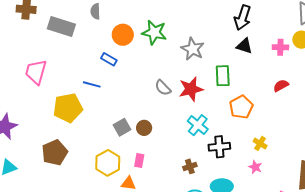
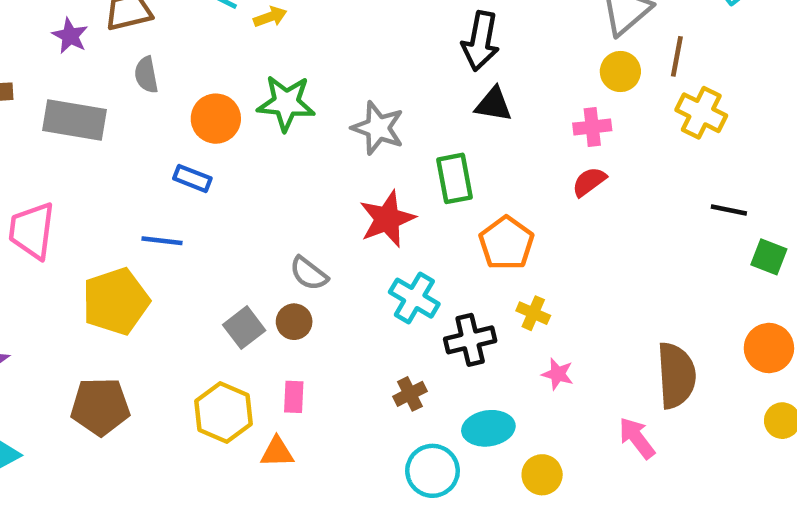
pink cross: (280, 47) -> (592, 127), moved
gray semicircle: (163, 88) -> (309, 273), moved
yellow cross: (260, 143) -> (533, 313), moved
brown pentagon: (55, 153) -> (100, 407), turned 30

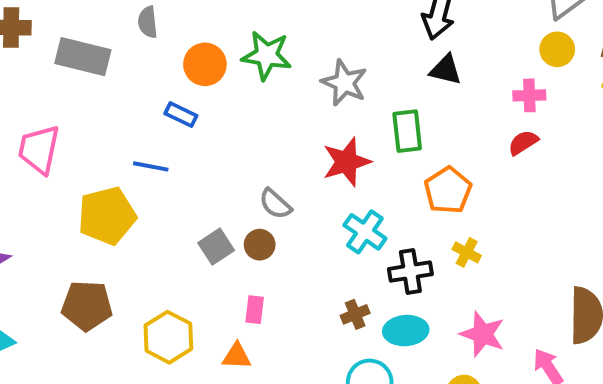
pink star: (558, 374) -> (483, 334), moved, size x1.6
yellow hexagon: (224, 412) -> (168, 337), moved
cyan ellipse: (488, 428) -> (406, 331), moved

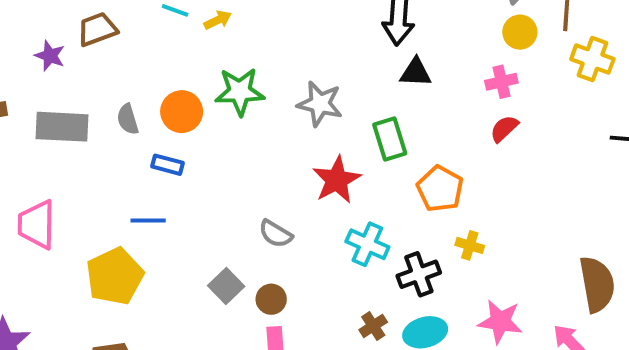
gray semicircle: (148, 22) -> (128, 119), moved
brown circle: (260, 245) -> (271, 299), moved

